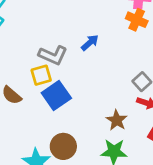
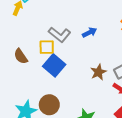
blue square: (56, 96) -> (54, 65), turned -30
brown star: (117, 120) -> (98, 72), moved

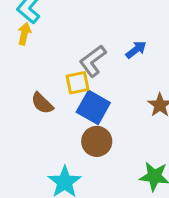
gray L-shape: (60, 35) -> (93, 61), turned 115
brown circle: (49, 105) -> (97, 141), moved

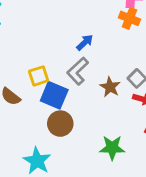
gray L-shape: (93, 61) -> (78, 71), moved

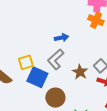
blue arrow: (85, 42) -> (62, 38), turned 32
brown circle: (60, 124) -> (55, 98), moved

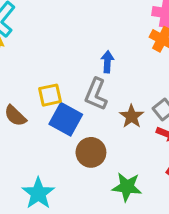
blue arrow: (62, 38) -> (107, 62), turned -80
gray L-shape: (56, 59) -> (96, 94), turned -30

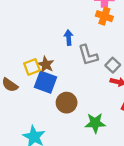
gray L-shape: (96, 94) -> (88, 55), moved, turned -30
brown star: (132, 116) -> (46, 65), moved

